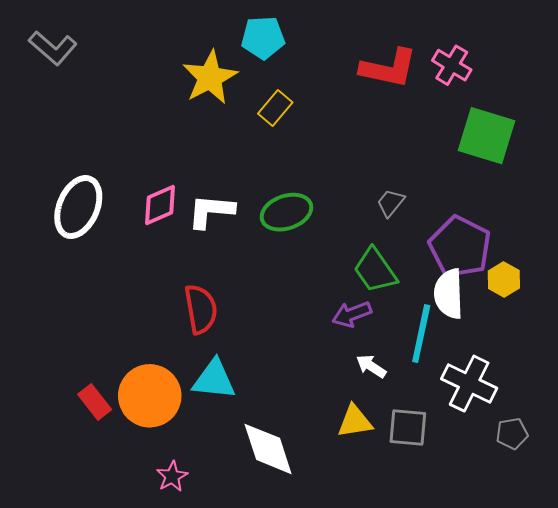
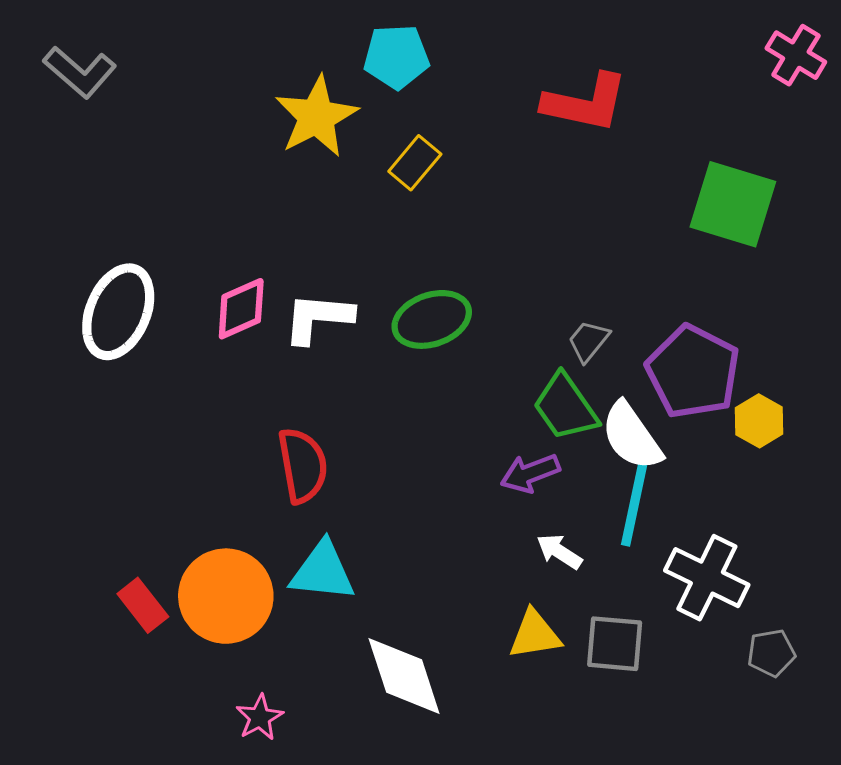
pink cross: (452, 65) -> (796, 55), moved
gray trapezoid: (391, 203) -> (588, 341), moved
white semicircle: (449, 294) -> (631, 436), moved, turned -33

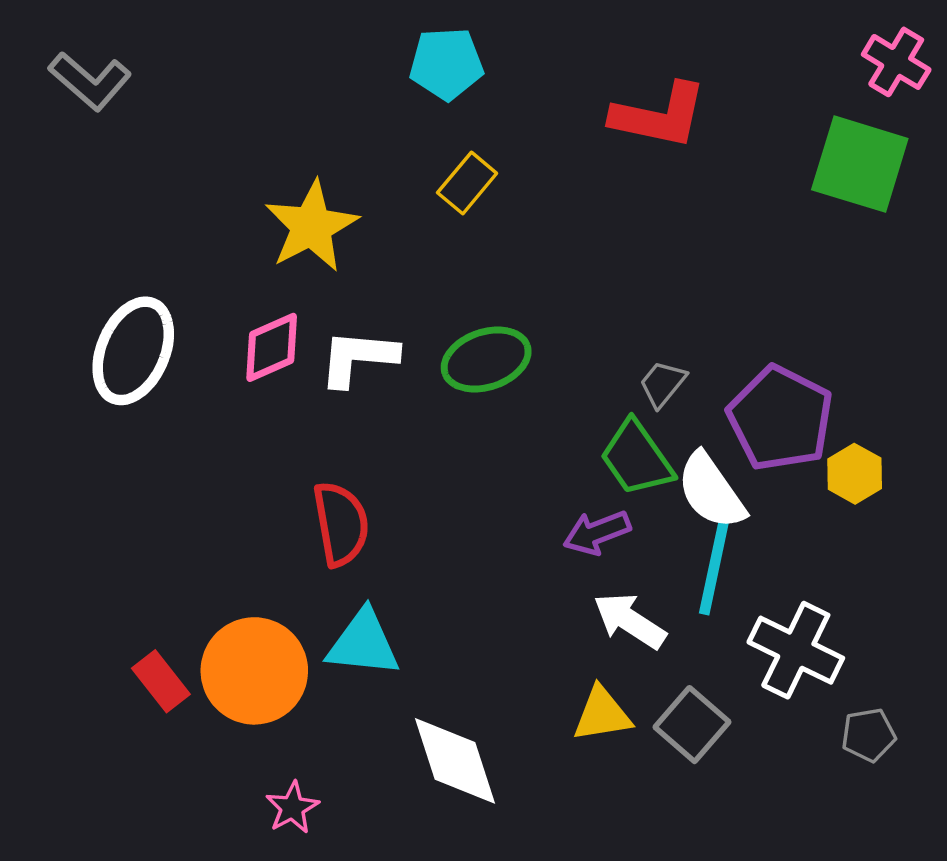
yellow star: (316, 117) -> (311, 226), moved
green square: (733, 204) -> (860, 164), moved
white arrow: (559, 551) -> (630, 621), size x1.4
gray square: (615, 644) -> (692, 725), turned 36

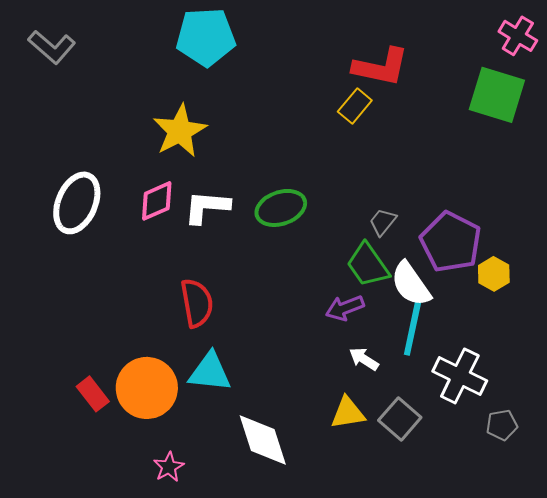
cyan pentagon: (446, 64) -> (206, 37), moved, size x1.4
yellow rectangle: (467, 183) -> (355, 106), moved
white arrow: (630, 621) -> (364, 359), size x0.7

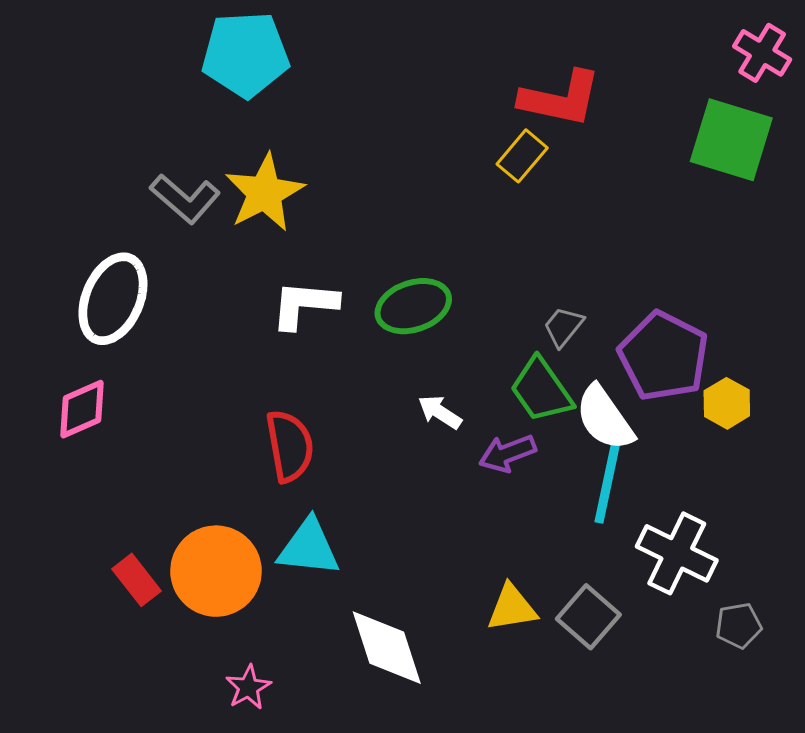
cyan pentagon: (206, 37) -> (245, 54), moved
gray L-shape: (52, 47) -> (185, 199), moved
pink diamond: (157, 201) -> (82, 409), moved
white arrow: (364, 359) -> (440, 412), moved

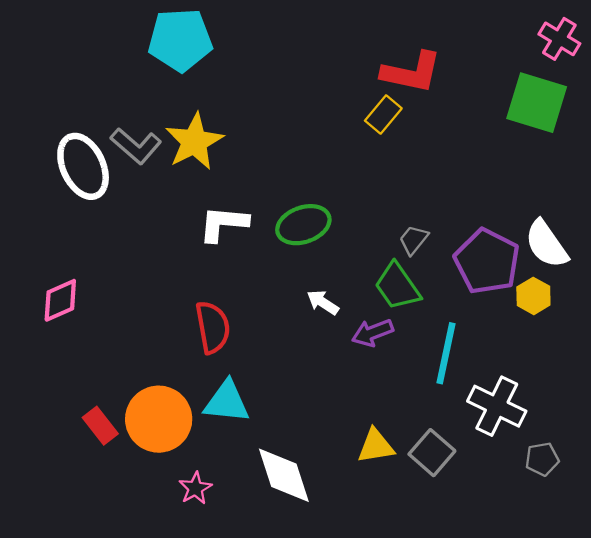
white ellipse: (113, 299) -> (83, 166), moved, turned -48
white semicircle: (605, 418) -> (546, 244), moved
pink star: (248, 687) -> (195, 488), moved

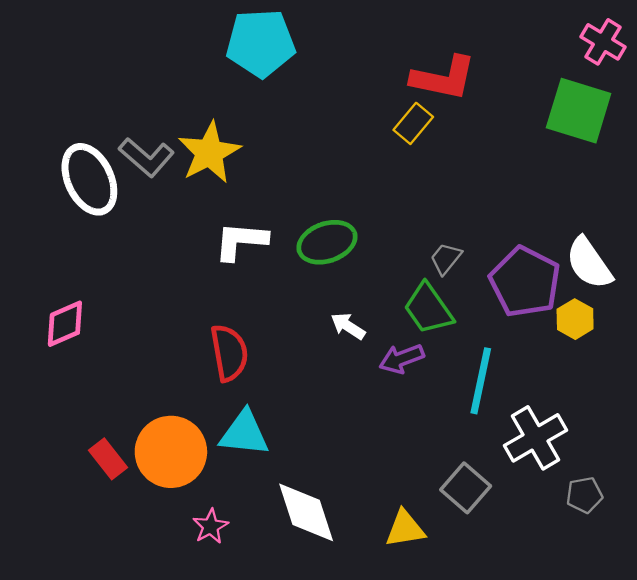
cyan pentagon: (180, 40) -> (261, 43), moved
white cross: (497, 406) -> (535, 438), turned 34
yellow triangle: (376, 446) -> (405, 529), moved

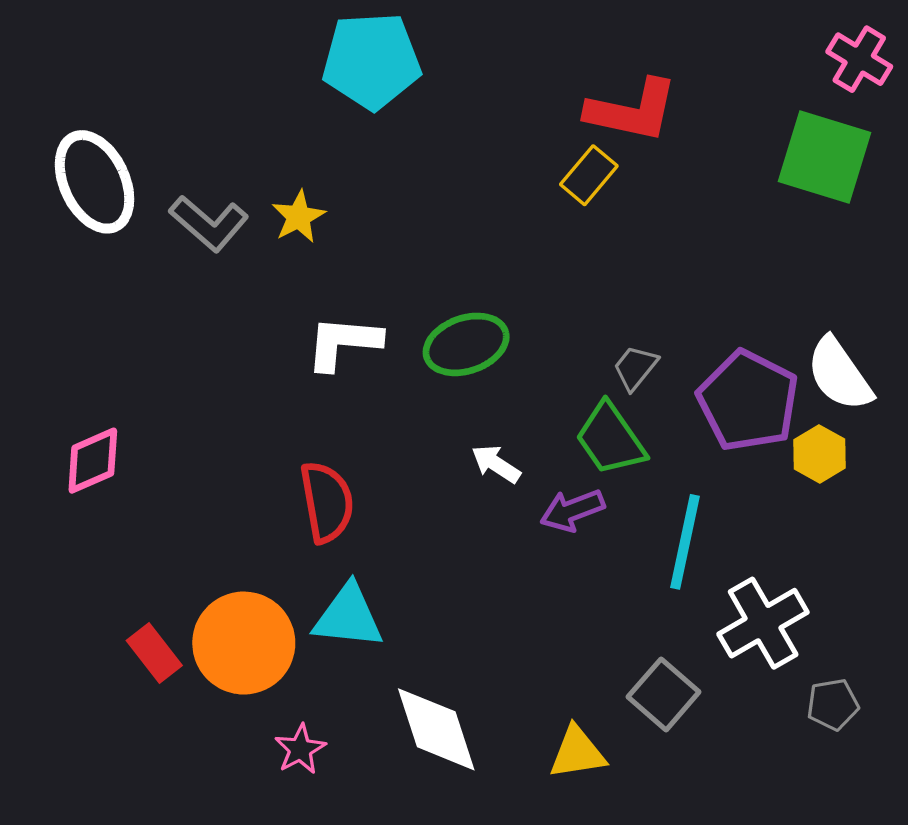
yellow star: (209, 153) -> (299, 217), size x0.6
white ellipse: (89, 179) -> (95, 182), moved

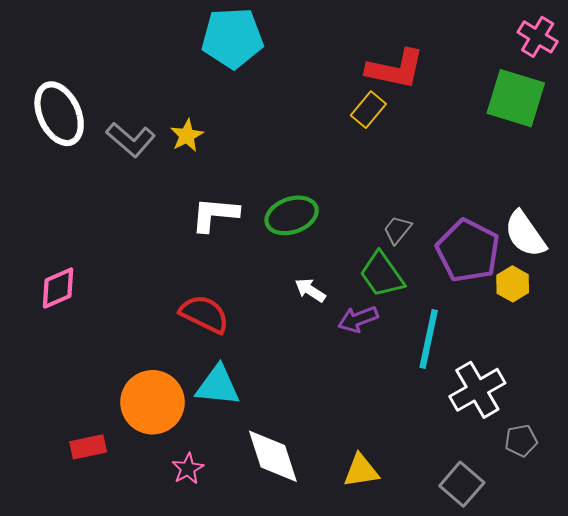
red semicircle: (327, 502) -> (204, 314), turned -54
red rectangle: (154, 653) -> (88, 447), moved, turned -64
gray square: (664, 694) -> (462, 484), moved

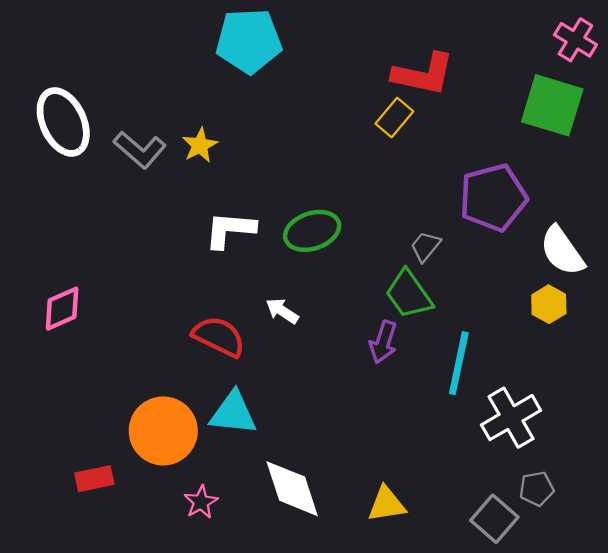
purple pentagon: (468, 251) -> (493, 198), moved, turned 30
white arrow: (310, 290) -> (282, 311), moved
purple arrow: (358, 319) -> (383, 342), turned -51
gray pentagon: (521, 441) -> (537, 489), moved

